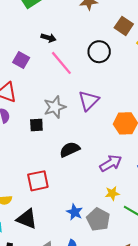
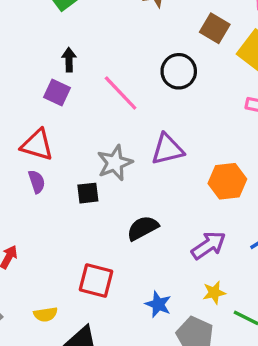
black arrow: (49, 38) -> (69, 60), moved, turned -104
purple triangle: (89, 101) -> (167, 149), turned 35
red square: (38, 181) -> (96, 281), turned 30
blue star: (75, 212) -> (158, 304), moved

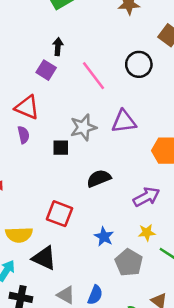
yellow semicircle: (46, 314) -> (19, 235), size x1.5

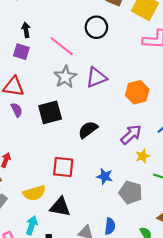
gray star: (83, 127) -> (65, 77), moved
black square: (61, 148) -> (50, 112), size x1.6
yellow star: (147, 233) -> (143, 156), moved

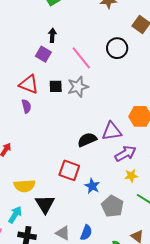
purple triangle: (96, 78) -> (112, 131), moved
black square: (50, 112) -> (56, 86), moved, size x0.6
red square: (63, 167) -> (69, 170), moved
black triangle: (60, 207) -> (45, 204), turned 35

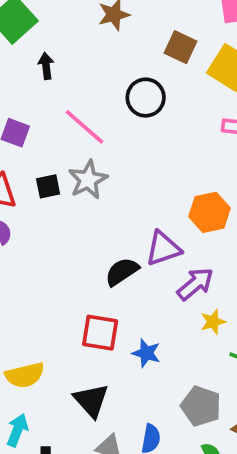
black arrow: (52, 35) -> (46, 66), moved
black triangle: (45, 204) -> (91, 400), moved
gray pentagon: (112, 206) -> (201, 406), moved

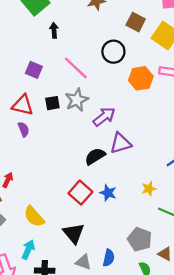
orange hexagon: (209, 212) -> (141, 78), moved
purple arrow: (195, 284) -> (104, 117), moved
red square: (100, 333) -> (80, 193), turned 30
blue star: (146, 353) -> (108, 193), moved
yellow semicircle: (25, 375) -> (34, 217), turned 60

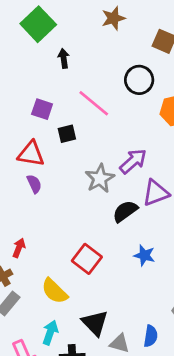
gray star: (77, 100) -> (100, 178), moved
black square: (52, 103) -> (67, 134), moved
red square: (80, 193) -> (87, 259), moved
black triangle: (74, 233) -> (95, 323), moved

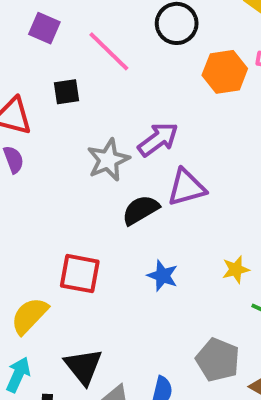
purple square: (42, 109) -> (44, 28), moved
red square: (87, 259) -> (80, 274), turned -32
yellow semicircle: (55, 291) -> (29, 316), turned 84

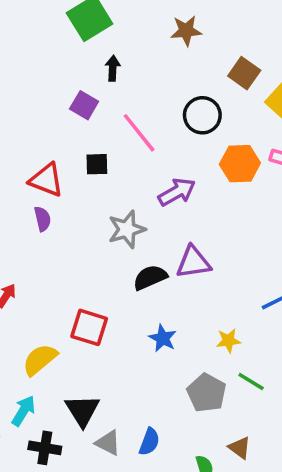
purple arrow: (158, 139) -> (177, 192), moved
gray pentagon: (218, 360) -> (207, 393), moved

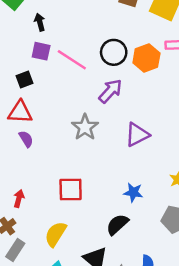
purple square: (84, 105) -> (41, 51), moved
black circle: (202, 115) -> (114, 52), moved
black square: (97, 164) -> (24, 79), moved
black semicircle: (150, 277) -> (117, 224), moved
red square: (89, 327) -> (71, 189), moved

